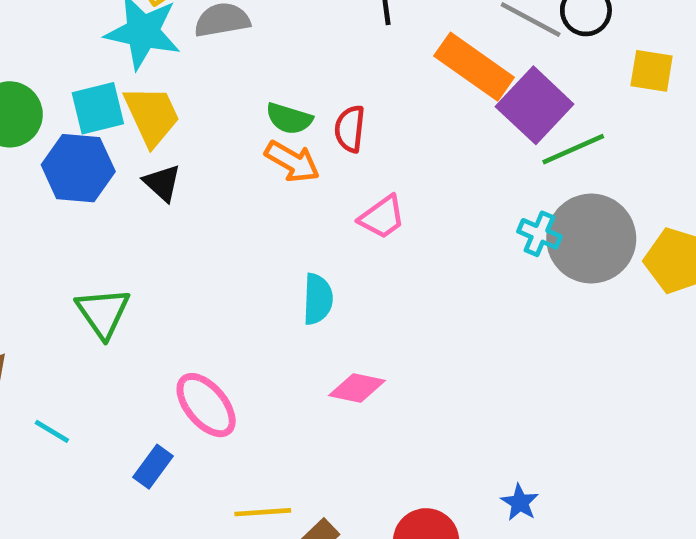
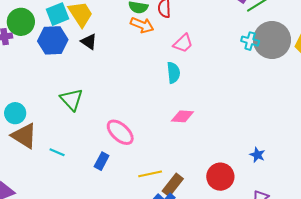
cyan semicircle: (318, 299) -> (173, 73), moved

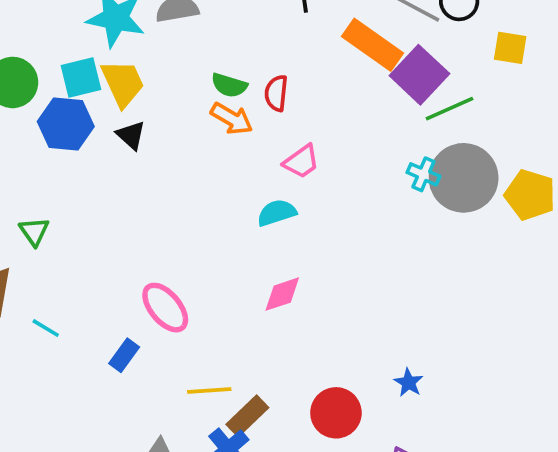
cyan semicircle: (173, 73) -> (277, 213), turned -110
green triangle: (72, 100) -> (34, 231), moved, size x0.7
pink diamond: (182, 116) -> (282, 294), turned -30

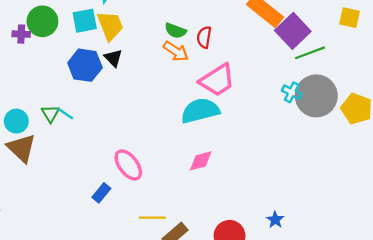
blue hexagon: (66, 124) -> (85, 65), moved
pink trapezoid: (301, 162) -> (217, 80), size x1.6
cyan semicircle: (277, 213) -> (200, 111), size x1.6
cyan line: (46, 328) -> (65, 114), moved

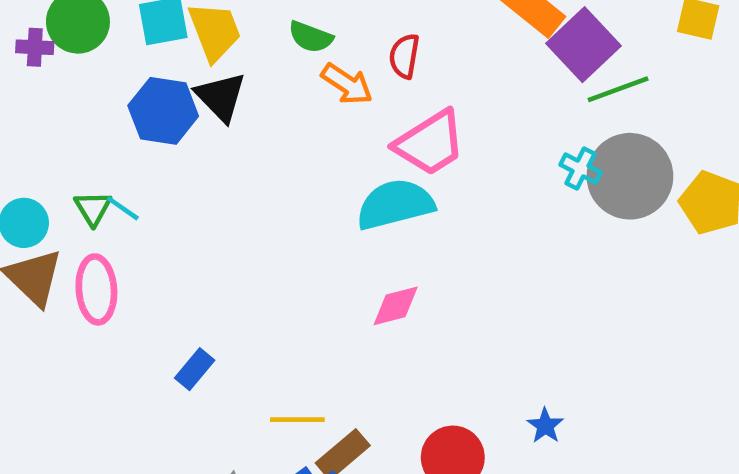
green semicircle: (175, 31) -> (311, 37), moved
black triangle: (113, 58) -> (221, 97), size x1.4
pink ellipse: (128, 165) -> (96, 289), moved, turned 32

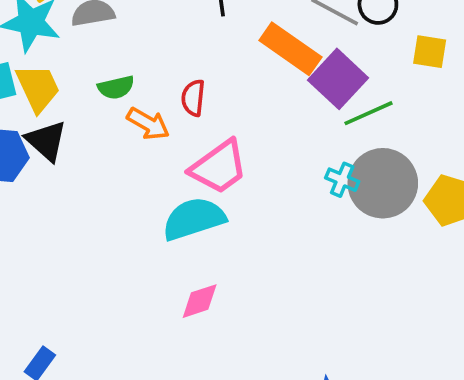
green semicircle: (311, 37) -> (116, 87), turned -30

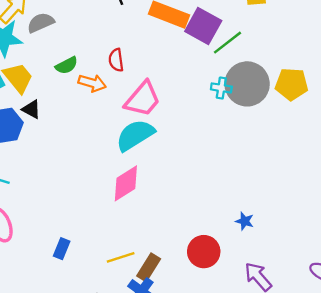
black triangle: (46, 141) -> (31, 109), size x0.7
pink diamond: (200, 301) -> (126, 183), moved, size x1.4

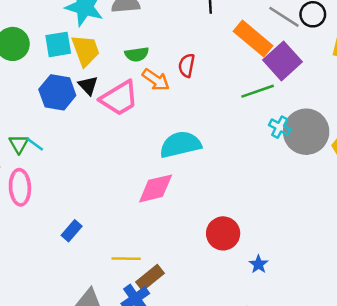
green line: (227, 43) -> (258, 91), moved
pink trapezoid: (143, 99) -> (119, 98), moved
red circle: (204, 252) -> (223, 233), moved

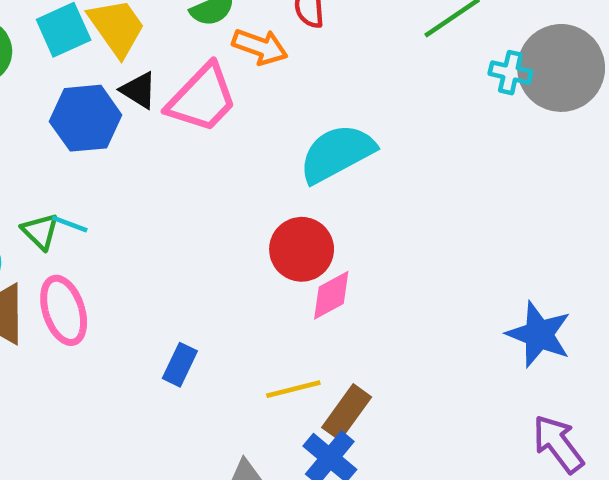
pink diamond: (156, 188) -> (331, 295), moved, size x0.7
red circle: (223, 233) -> (302, 249), moved
blue star: (259, 264) -> (539, 334), size x1.8

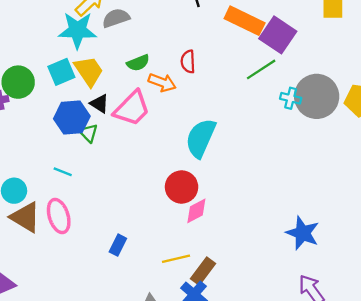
cyan semicircle: (337, 153) -> (201, 138), turned -39
green triangle: (40, 231) -> (88, 133), moved

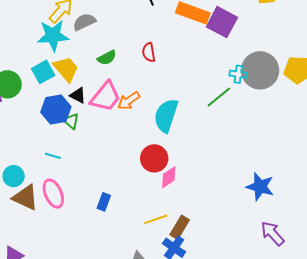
green line: (261, 69) -> (219, 97), moved
orange arrow: (162, 82) -> (129, 101), moved, turned 130
blue rectangle: (118, 245) -> (104, 202), moved

